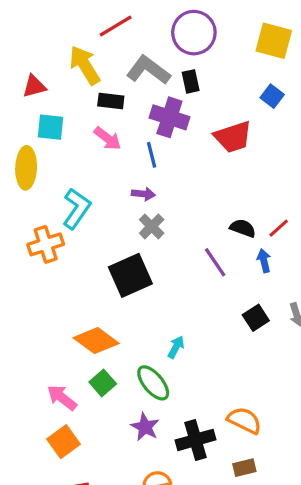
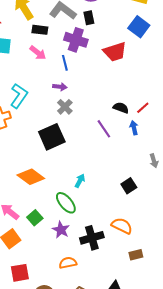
blue square: (272, 96) -> (139, 27), size x1.5
black square: (256, 318) -> (129, 186), moved
green square: (103, 383) -> (35, 218), moved
brown rectangle: (244, 468) -> (136, 255), moved

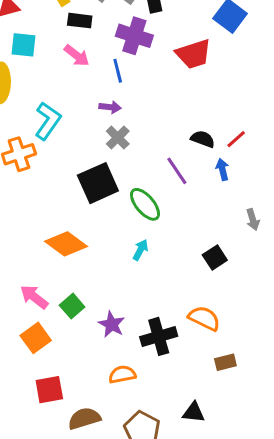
green ellipse: (66, 203) -> (145, 204), moved

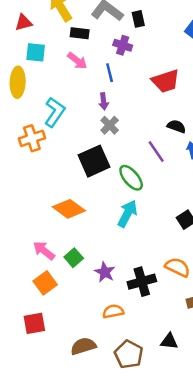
purple cross: (134, 36) -> (123, 45), size x0.7
red trapezoid: (194, 54) -> (166, 81), moved
purple arrow: (110, 107) -> (104, 101), turned 77
cyan arrow: (140, 250) -> (127, 214), size x1.6
red square: (49, 390) -> (34, 323), moved

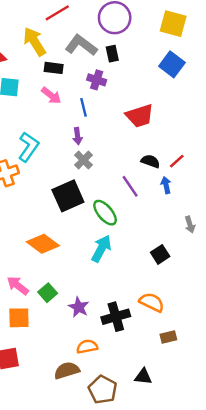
orange square: (45, 283) -> (19, 318), turned 35
brown semicircle: (83, 346) -> (67, 370), moved

